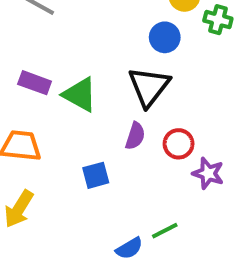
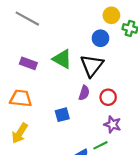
green triangle: (80, 95) -> (62, 59), moved
purple star: (208, 173) -> (112, 125), moved

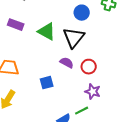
purple rectangle: (28, 63) -> (16, 25), moved
purple semicircle: (84, 93) -> (67, 63), turned -80

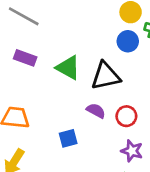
blue circle: (82, 13) -> (128, 41), moved
black triangle: (74, 38) -> (106, 76), turned 40

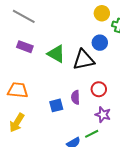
blue circle: (128, 41) -> (100, 43), moved
purple semicircle: (96, 111) -> (76, 97), moved, turned -120

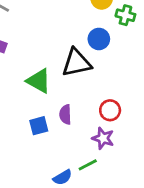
green triangle: (56, 54) -> (39, 81), moved
red circle: (99, 89) -> (110, 110), moved

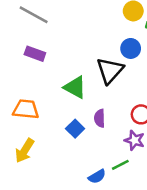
black triangle: (76, 63) -> (110, 70), turned -36
blue square: (39, 126) -> (75, 129), turned -30

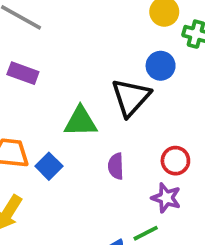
green triangle: (75, 87) -> (81, 122), turned -30
blue square: (75, 129) -> (49, 166), moved

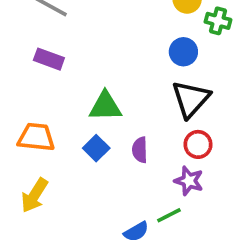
black triangle: (131, 97) -> (191, 99), moved
blue square: (49, 166) -> (96, 148), moved

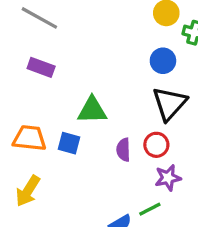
red circle: (198, 144) -> (156, 145), moved
blue square: (96, 148) -> (69, 143), moved, turned -30
purple star: (189, 181) -> (168, 178), turned -30

